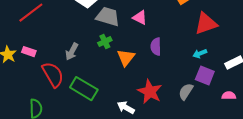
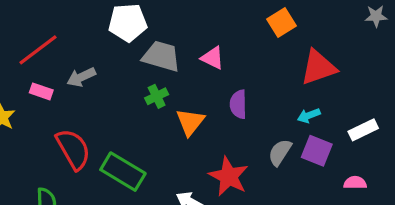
pink rectangle: (29, 52) -> (41, 91), moved
gray arrow: (72, 52) -> (81, 77), moved, turned 36
gray semicircle: (186, 92) -> (280, 152), moved

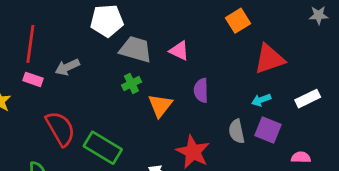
red line: (38, 50) -> (30, 44), turned -45
white rectangle: (363, 130) -> (308, 99), moved
gray semicircle: (280, 152) -> (237, 131), turned -45

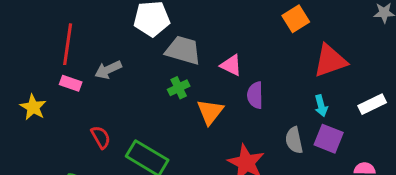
pink triangle: (179, 51) -> (231, 65), moved
cyan arrow: (261, 100) -> (321, 106), turned -84
red semicircle: (60, 129) -> (101, 137), size x0.6

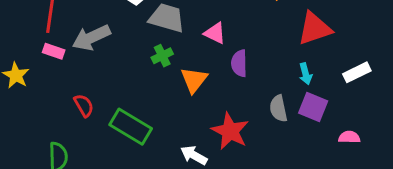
gray arrow: (108, 70) -> (91, 38), size x1.4

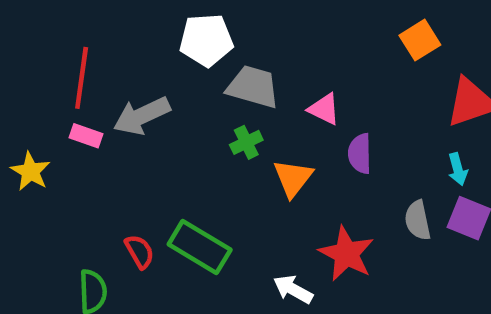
red semicircle: (84, 105) -> (139, 251), moved

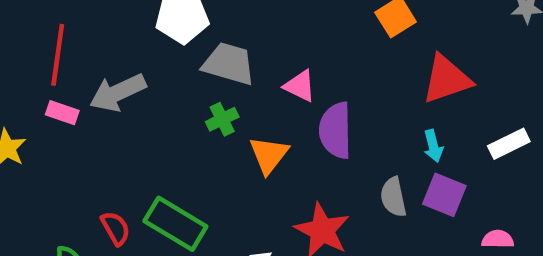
purple semicircle: (360, 154) -> (336, 130), size x1.4

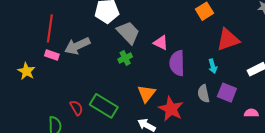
gray trapezoid: (229, 64) -> (128, 33), turned 30
cyan arrow: (433, 146) -> (213, 66), moved
orange triangle: (269, 155) -> (147, 94), moved

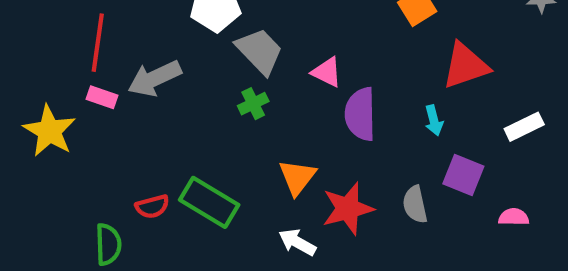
yellow star: (26, 71) -> (49, 131), size x1.4
gray semicircle: (204, 94) -> (415, 204), moved
red semicircle: (76, 108) -> (152, 207), turned 105
red star: (171, 109) -> (348, 209), turned 30

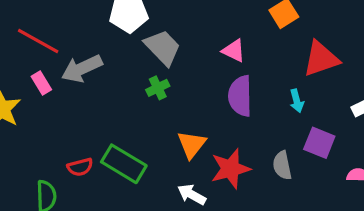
red line: (98, 43) -> (38, 41), turned -69
pink triangle: (327, 72) -> (234, 51), moved
pink rectangle: (102, 97) -> (41, 83), turned 40

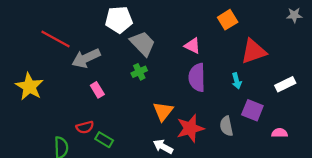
pink rectangle: (41, 83) -> (97, 90), moved
green rectangle: (124, 164) -> (104, 140), moved, size x0.6

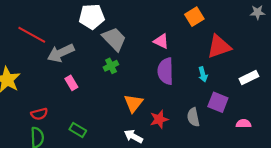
red semicircle: (85, 127) -> (39, 114), moved
red star: (190, 128) -> (159, 119), size x0.7

